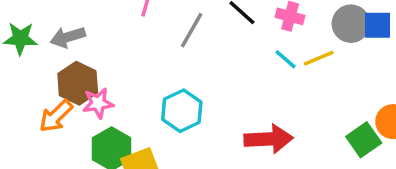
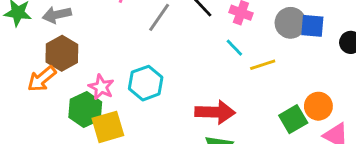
yellow line: (319, 58) -> (263, 65), moved
pink star: (98, 103) -> (101, 87), moved, turned 30

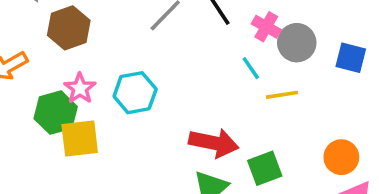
gray circle: (291, 23) -> (297, 43), moved
brown hexagon: (62, 53) -> (69, 28), moved
green square: (293, 119) -> (265, 168), moved

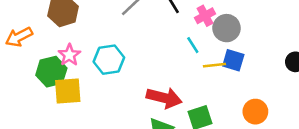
pink cross: (266, 27) -> (205, 16), turned 30
blue square: (351, 58) -> (233, 60), moved

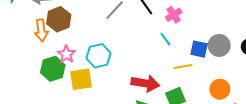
gray circle: (227, 28) -> (219, 45), moved
orange arrow: (19, 37) -> (41, 30), moved, turned -65
yellow line: (214, 65) -> (183, 67), moved
yellow square: (68, 91) -> (81, 79), moved

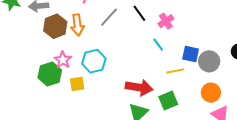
orange arrow: (41, 30) -> (77, 25), moved
gray circle: (219, 45) -> (209, 61), moved
yellow square: (81, 79) -> (77, 84), size x0.7

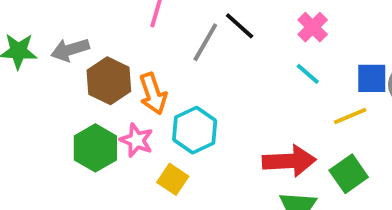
black line: (139, 13) -> (240, 26), moved
orange arrow: (77, 25) -> (153, 94), moved
green hexagon: (50, 74) -> (95, 148), moved
yellow square: (77, 84) -> (173, 179), turned -35

